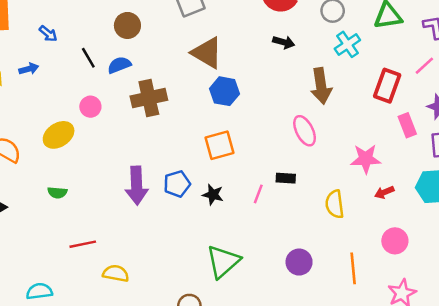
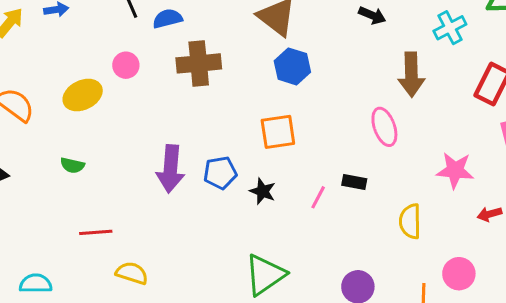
red arrow: (384, 192) -> (489, 214), moved
pink circle: (395, 241) -> (459, 274), moved

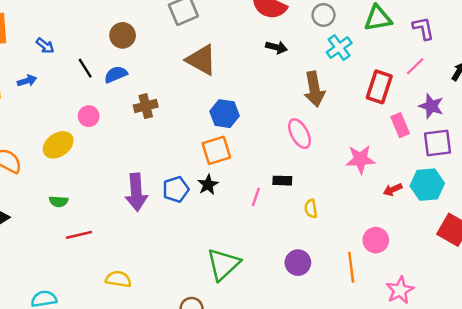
brown cross: (199, 63) -> (146, 106), size x0.7
blue hexagon: (292, 66) -> (225, 114), moved
black star: (263, 191) -> (208, 185), moved, turned 30
yellow semicircle: (410, 221) -> (311, 209), moved, size x0.7
red line: (96, 232) -> (79, 235), moved

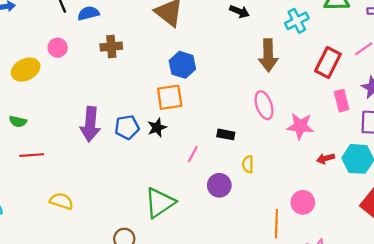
pink ellipse: (299, 134) -> (264, 105), moved
pink line: (256, 197) -> (193, 154), moved
purple circle: (298, 263) -> (219, 185), moved

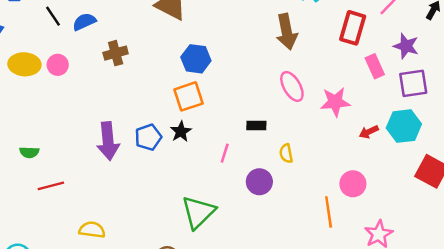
yellow ellipse: (26, 70) -> (24, 64), moved, turned 40

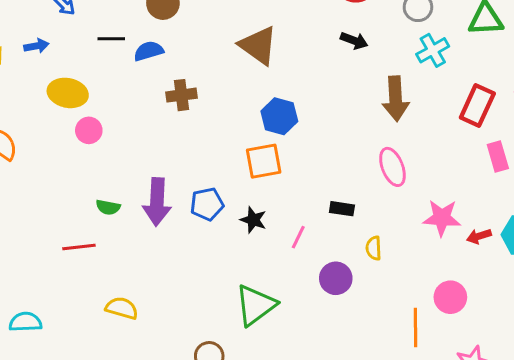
black line: (53, 16) -> (111, 39), turned -65
pink circle: (58, 65) -> (89, 130), moved
pink star: (335, 102) -> (442, 218), moved
black star: (181, 132) -> (253, 220), moved, turned -30
green semicircle: (29, 152) -> (108, 207), moved

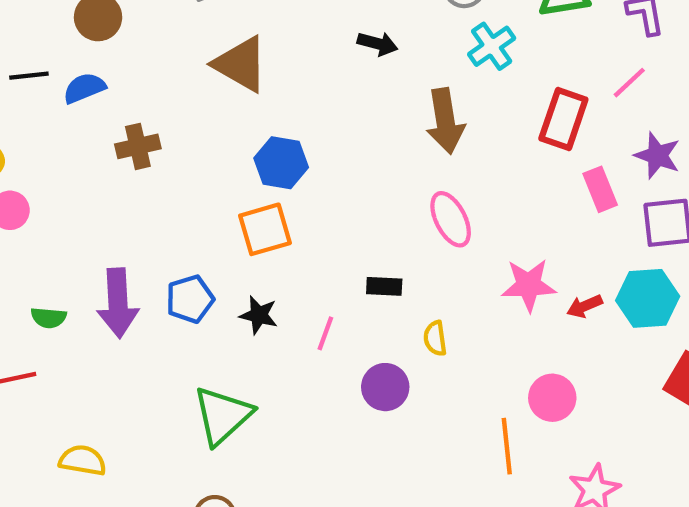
green triangle: (256, 305) -> (223, 416), moved

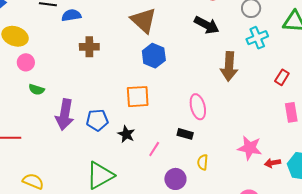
black arrow: (378, 44) -> (207, 25), size x1.4
red rectangle: (563, 119) -> (282, 77), size x0.6
blue hexagon: (281, 163) -> (154, 56), moved
pink ellipse: (451, 219) -> (198, 107), moved
green semicircle: (49, 318) -> (36, 90), moved

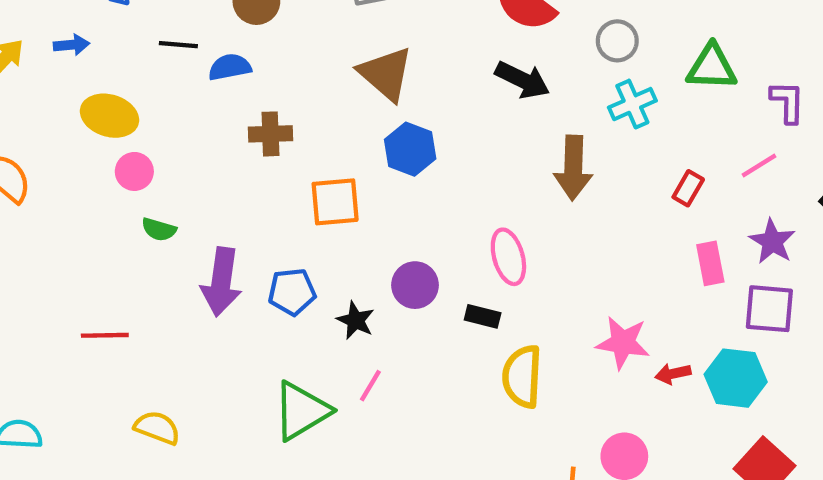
orange square: (138, 97) -> (335, 202), moved
pink line: (154, 149) -> (370, 386), moved
yellow semicircle: (203, 162) -> (522, 376), size x1.8
purple circle: (175, 179) -> (415, 285), moved

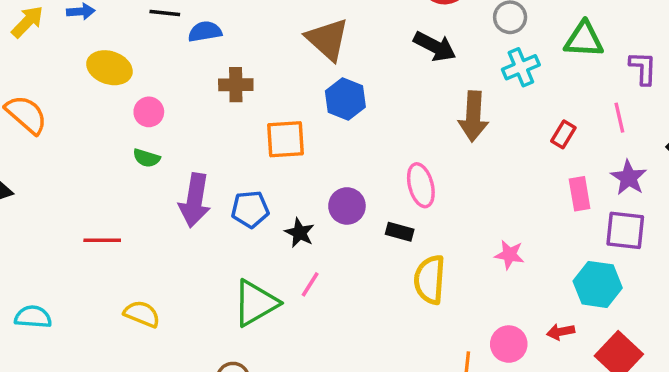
pink line: (759, 165) -> (619, 118), turned -72
pink circle: (134, 171) -> (149, 112), moved
pink star: (623, 343) -> (509, 255), size x0.7
red arrow: (673, 374) -> (561, 332), moved

